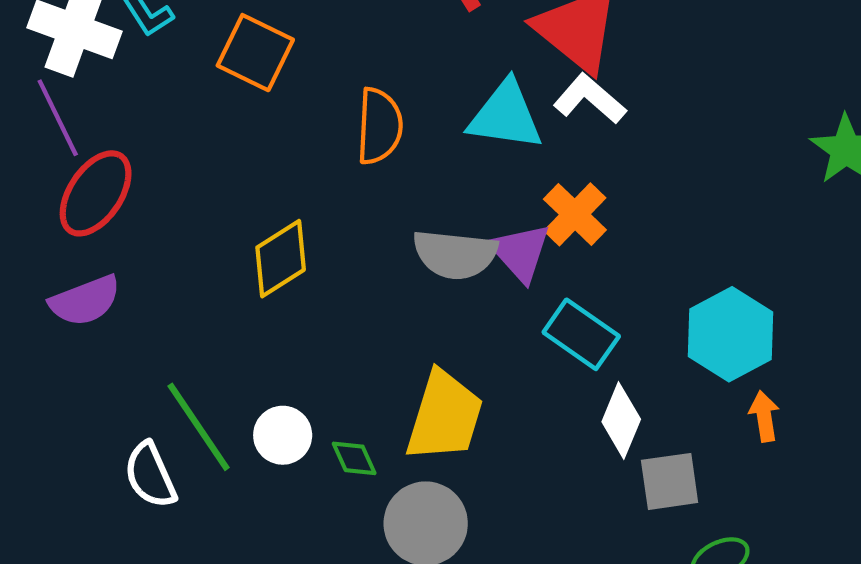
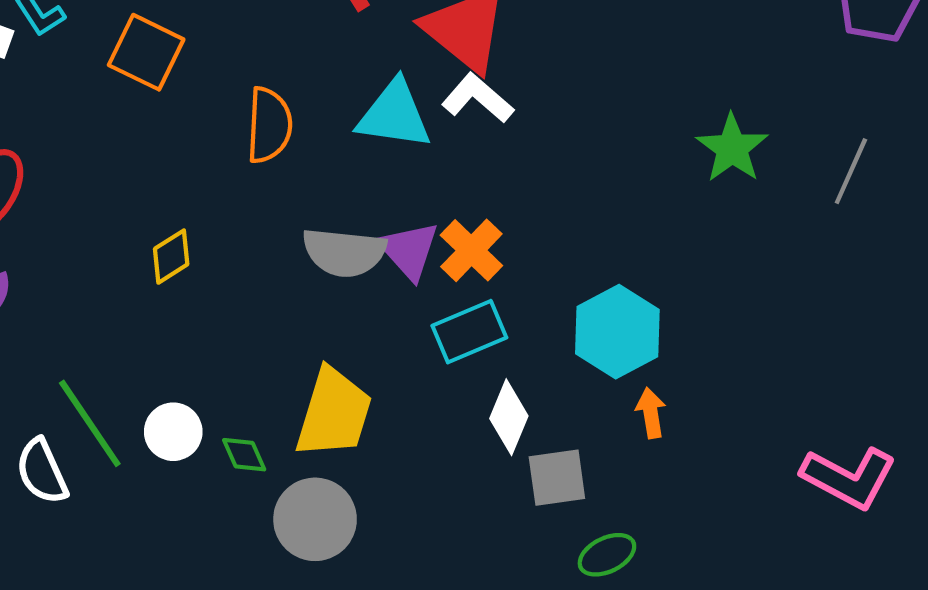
orange cross: (575, 214) -> (471, 250), moved
yellow diamond: (281, 259) -> (171, 257), size x0.7
cyan rectangle: (581, 334) -> (469, 332), turned -58

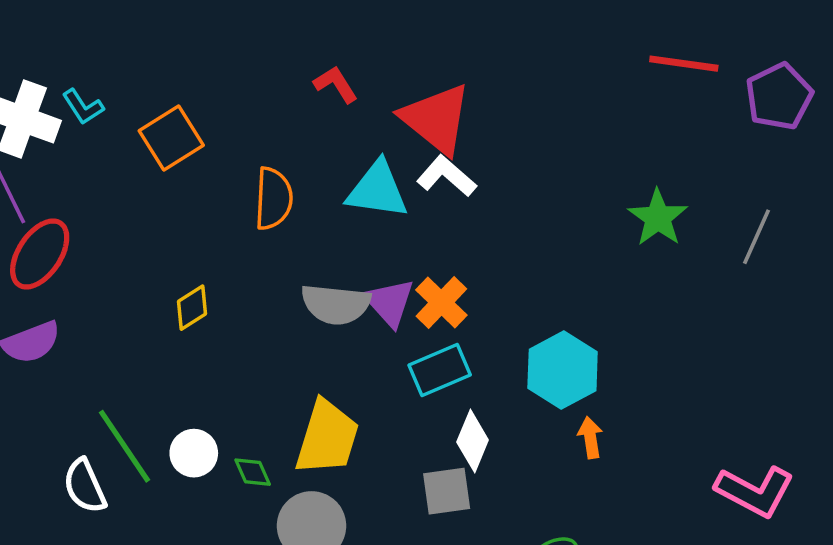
orange square: (146, 52) -> (171, 138), turned 32
gray square: (557, 478) -> (447, 491), moved

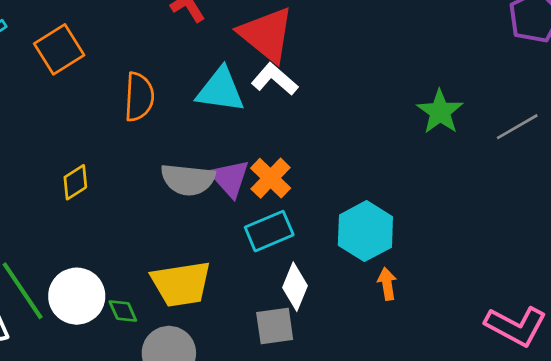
gray line: (756, 237) -> (517, 127), turned 36
yellow trapezoid: (327, 438) -> (181, 284), turned 64
white circle: (194, 453) -> (77, 296), size x1.5

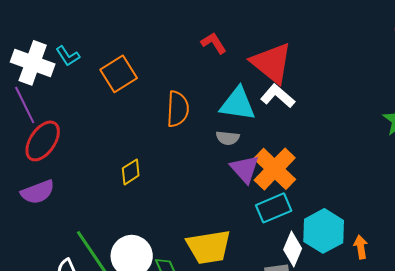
orange cross: (271, 178) -> (275, 169), size x1.4
gray semicircle: (188, 180) -> (228, 138), moved, size x0.6
cyan hexagon: (365, 231) -> (324, 231), moved

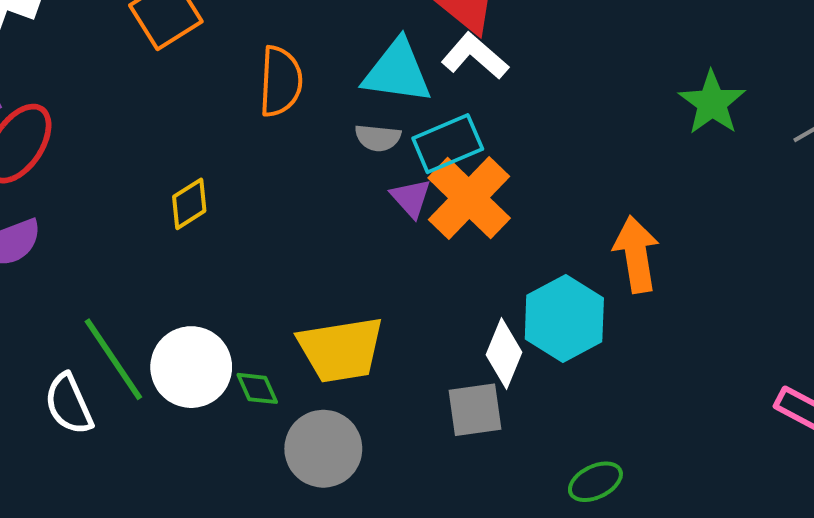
purple triangle: (245, 169) -> (411, 198), size x0.7
cyan rectangle: (274, 208) -> (448, 144), moved
orange arrow: (361, 247) -> (636, 254), moved, size x1.6

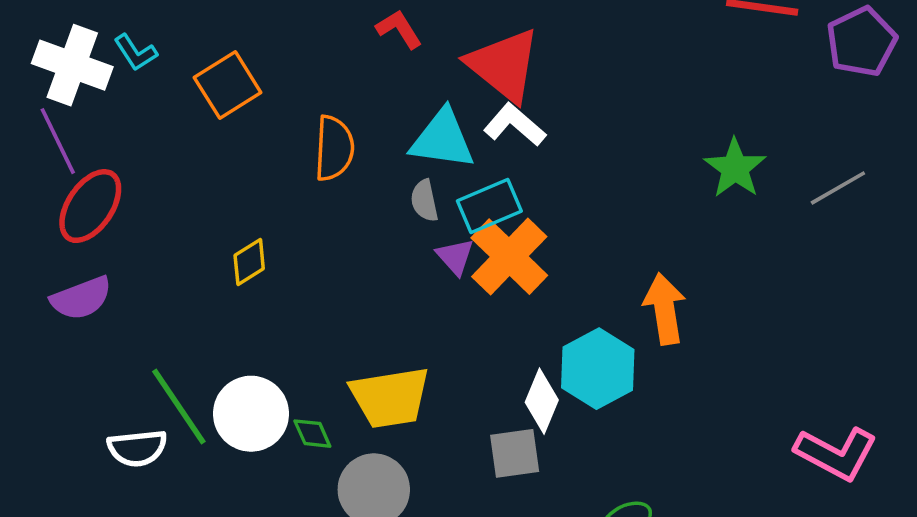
gray semicircle: (378, 138) -> (424, 201), turned 72
white semicircle: (69, 404) -> (137, 448), turned -72

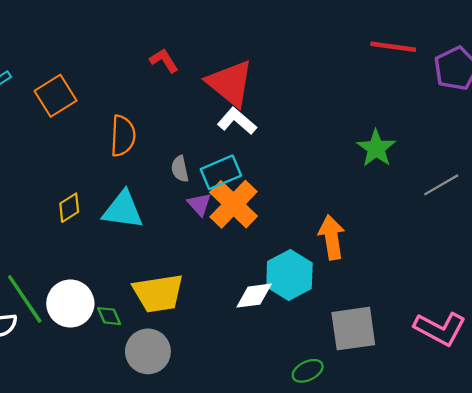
cyan triangle: (442, 139) -> (123, 210), moved
gray line: (838, 188) -> (441, 185), moved
white diamond: (542, 401) -> (254, 296), turned 60
gray square: (515, 453) -> (353, 329), moved, size x1.4

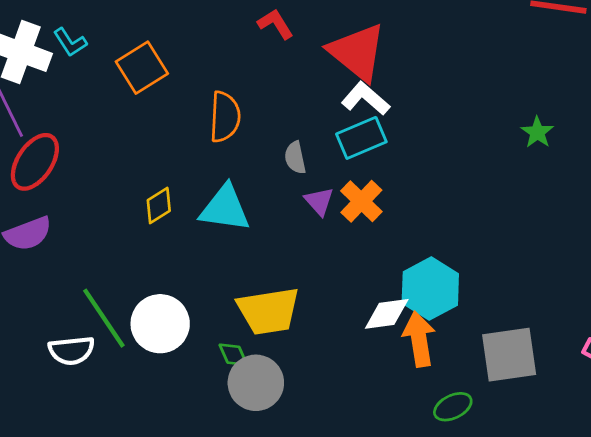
green star: (376, 148) -> (537, 132), size x0.7
cyan rectangle: (221, 172) -> (361, 138), moved
orange cross: (234, 204) -> (361, 201), size x0.7
orange arrow: (332, 237) -> (419, 339), moved
green diamond: (109, 316) -> (233, 355), moved

